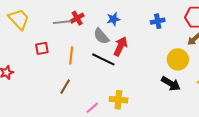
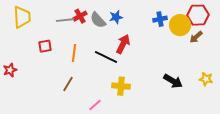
yellow trapezoid: (19, 19) -> (22, 17), turned 40
gray semicircle: (101, 36) -> (98, 20), moved
yellow circle: (178, 59) -> (180, 25), moved
yellow cross: (118, 100) -> (121, 86), moved

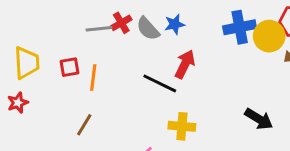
yellow trapezoid: (22, 17) -> (27, 63), moved
blue cross: (160, 19) -> (240, 27), size x1.5
orange line: (74, 53) -> (93, 78), moved
brown line: (68, 84) -> (84, 125), moved

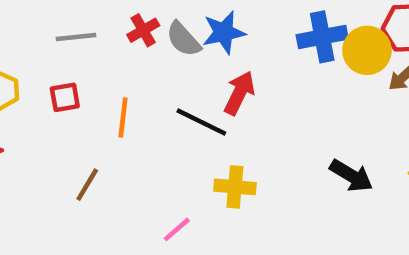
blue star: (175, 24) -> (224, 32), size x1.4
gray line: (99, 29) -> (76, 37), moved
orange line: (93, 78) -> (123, 118), moved

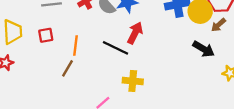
black arrow: (351, 176) -> (204, 49), moved
brown line: (87, 185) -> (68, 68), moved

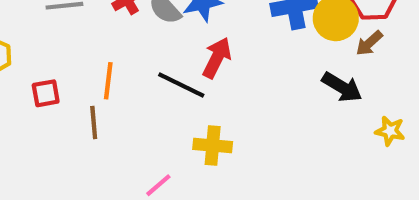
red square: (46, 35) -> (46, 93), moved
brown line: (68, 68) -> (94, 123), turned -36

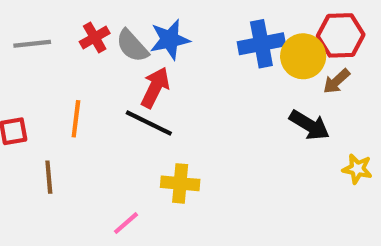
red arrow: (217, 58) -> (155, 88), moved
brown line: (94, 123) -> (49, 177), moved

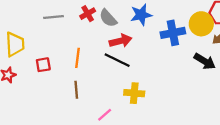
blue star: (170, 40) -> (141, 15), moved
blue cross: (261, 44) -> (173, 33), moved
red arrow: (155, 88) -> (121, 41), turned 50
brown line: (49, 177) -> (76, 90), moved

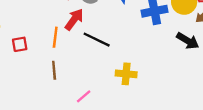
red arrow: (121, 41) -> (74, 19), moved, turned -40
yellow cross: (134, 93) -> (126, 74), moved

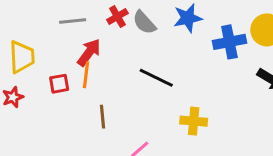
red arrow: (74, 19) -> (89, 52), moved
orange line: (55, 37) -> (86, 75), moved

